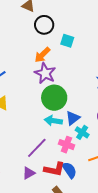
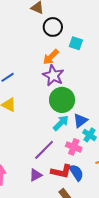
cyan arrow: (53, 121) -> (61, 123), turned 126

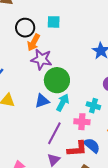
black circle: (53, 27) -> (25, 28), moved
blue triangle: (80, 121) -> (42, 101), moved, turned 35

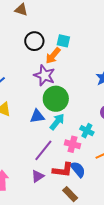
orange arrow: (34, 42) -> (53, 56), moved

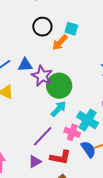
purple star: (44, 75) -> (42, 76), moved
blue triangle: (37, 116) -> (25, 65), moved
cyan cross: (87, 131) -> (88, 120), size x1.5
blue semicircle: (78, 169) -> (88, 149), moved

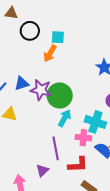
black circle: (42, 27) -> (30, 31), moved
purple line: (43, 136) -> (56, 148), turned -40
purple triangle: (35, 162) -> (42, 170), moved

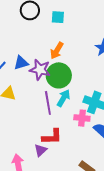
orange arrow: (50, 53) -> (57, 51), moved
purple line: (56, 148) -> (48, 103), moved
red L-shape: (78, 165) -> (52, 137), moved

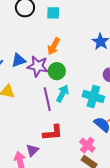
green circle: (59, 75) -> (57, 71), size x0.7
pink cross: (82, 118) -> (87, 145), moved, turned 35
purple triangle: (40, 150) -> (32, 150), moved

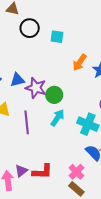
orange arrow: (54, 46) -> (79, 62), moved
purple line: (47, 99) -> (27, 122), moved
red L-shape: (53, 133) -> (42, 172), moved

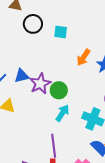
purple star: (36, 88) -> (40, 84), turned 30
purple line: (27, 122) -> (54, 146), moved

